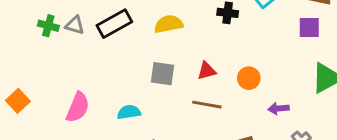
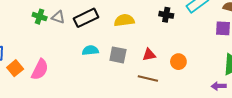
pink semicircle: (78, 107) -> (40, 69), moved
purple arrow: (279, 108) -> (219, 86), moved
cyan semicircle: (129, 112) -> (90, 50), moved

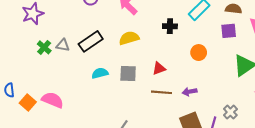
green cross: (40, 17) -> (44, 47), turned 32
orange circle: (178, 62) -> (199, 53), moved
pink semicircle: (40, 69) -> (53, 100), turned -85
purple arrow: (219, 86) -> (190, 92), moved

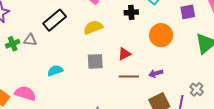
black rectangle: (91, 41) -> (55, 20), moved
green cross: (44, 47) -> (13, 44), turned 32
orange circle: (199, 53) -> (161, 35), size x1.5
cyan semicircle: (100, 73) -> (55, 71), moved

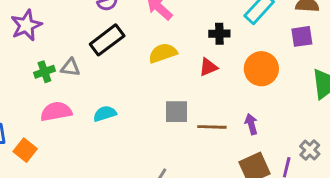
red triangle: (124, 54) -> (208, 67), moved
gray square: (95, 61) -> (176, 112), moved
purple arrow: (156, 73) -> (251, 124), turned 88
pink semicircle: (25, 93) -> (56, 112), moved, turned -30

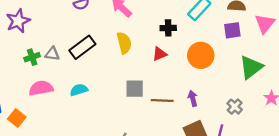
black rectangle: (107, 40) -> (82, 47), moved
yellow semicircle: (163, 53) -> (124, 43), turned 95
gray cross: (310, 150) -> (235, 107), moved

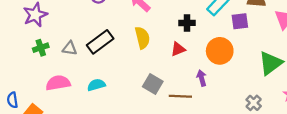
purple square: (232, 30) -> (240, 21), moved
green cross: (32, 57) -> (41, 48), moved
gray square: (135, 89) -> (153, 84), turned 30
purple arrow: (193, 98) -> (202, 78), moved

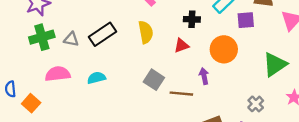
green cross: (41, 48) -> (42, 37), size x1.5

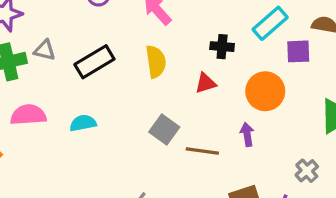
gray triangle: (71, 39) -> (45, 50), moved
purple arrow: (204, 76) -> (247, 134), moved

